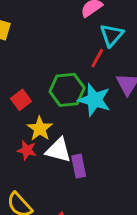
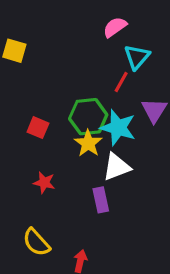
red square: (21, 100) -> (38, 128), turned -30
yellow star: (40, 129) -> (88, 143), moved
white triangle: (58, 150) -> (116, 167), moved, turned -36

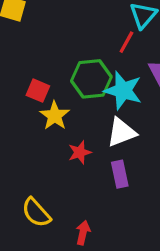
yellow star: (88, 143) -> (55, 116), moved
red star: (44, 183) -> (80, 152), moved, turned -30
purple rectangle: (101, 200) -> (120, 174), moved

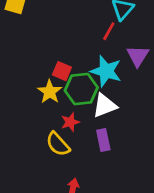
green hexagon: (91, 79) -> (81, 89), moved
red square: (38, 91) -> (62, 71), moved
yellow semicircle: (36, 213) -> (58, 144), moved

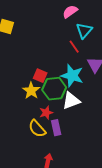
red line: (109, 31) -> (74, 47), turned -64
purple rectangle: (103, 140) -> (56, 128), moved

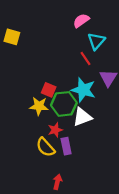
yellow star: (31, 91) -> (39, 106), turned -30

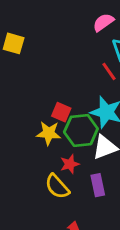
purple rectangle: (66, 146) -> (98, 185), moved

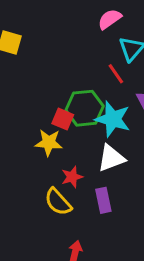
green hexagon: (81, 130) -> (85, 108), moved

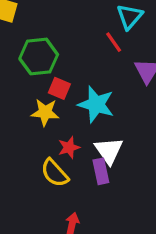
green hexagon: (85, 108) -> (39, 57), moved
cyan star: (113, 119) -> (96, 104), moved
white triangle: (111, 158) -> (109, 151), moved, turned -44

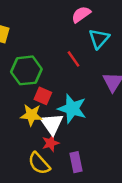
red line: (114, 42) -> (73, 59), moved
white triangle: (109, 151) -> (52, 124), moved

